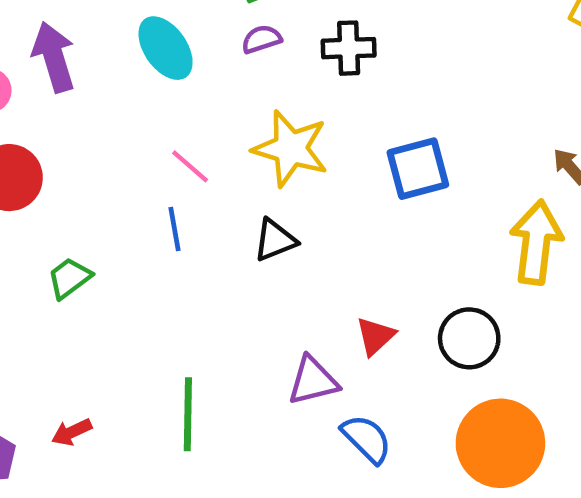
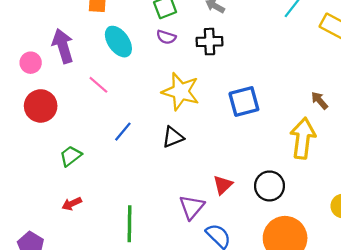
purple semicircle: (262, 39) -> (166, 37), turned -144
pink line: (190, 166) -> (98, 85), moved
blue line: (174, 229) -> (123, 132), turned 50
purple triangle: (313, 381) -> (192, 207), turned -36
red arrow: (72, 432) -> (72, 204), moved

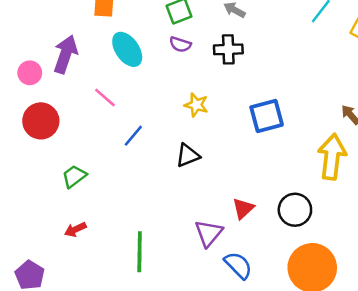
purple arrow: (63, 46) -> (66, 54), turned 36
yellow star: (181, 92) -> (196, 105), size x0.6
blue line: (123, 132) -> (133, 136), moved

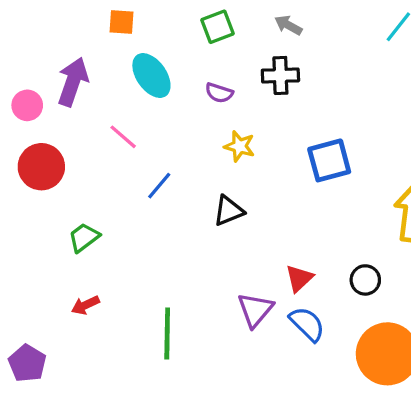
purple semicircle: (180, 44) -> (219, 93), moved
black circle: (295, 210) -> (365, 280), size x0.7
blue semicircle: (238, 265) -> (307, 324), moved

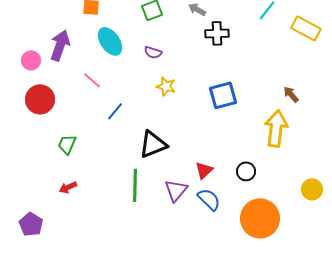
black cross: (280, 75) -> (217, 33), moved
black triangle: (229, 211) -> (153, 144), moved, size x1.4
green trapezoid: (84, 237) -> (67, 144), turned -30
green line: (167, 333) -> (135, 185), moved

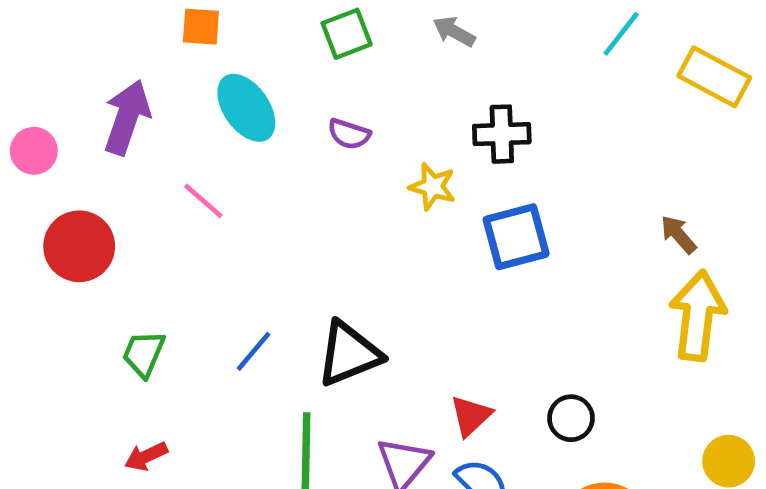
black cross: (217, 33) -> (502, 134), moved
pink circle: (31, 60) -> (34, 151), moved
yellow star: (166, 86) -> (433, 187), moved
blue line: (115, 111) -> (253, 351), moved
yellow arrow: (276, 128) -> (698, 316), moved

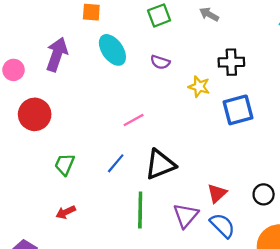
pink line: (203, 201) -> (134, 120), moved, turned -70

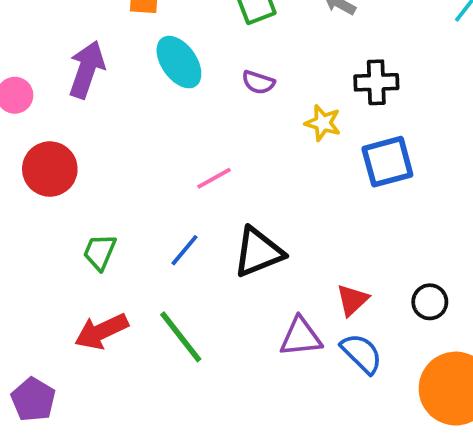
green line: (140, 210) -> (181, 337), moved, turned -39
red arrow: (66, 212) -> (101, 331), size x1.6
purple triangle: (186, 216) -> (301, 337), turned 44

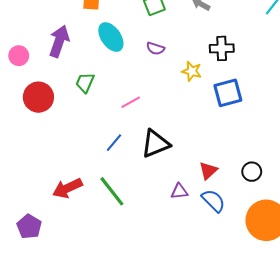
green trapezoid: (100, 252) -> (85, 83), moved
purple triangle: (301, 337) -> (179, 191), size x0.7

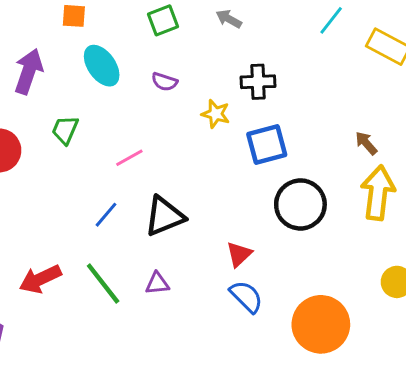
black circle: (252, 172) -> (300, 204), moved, size x1.8
purple triangle: (179, 191) -> (157, 283), moved

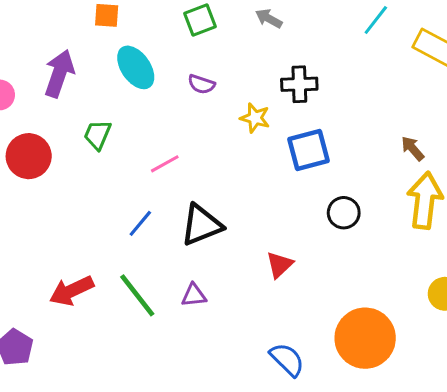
black circle: (300, 204) -> (344, 213), size x0.6
blue semicircle: (246, 297) -> (287, 360), moved

